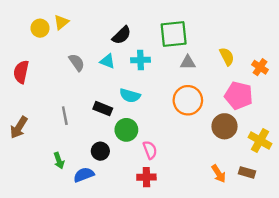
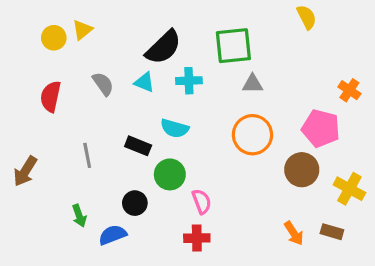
black semicircle: (122, 35) -> (163, 47), size x1.4
yellow semicircle: (227, 57) -> (307, 17), moved
red semicircle: (21, 72) -> (51, 97), moved

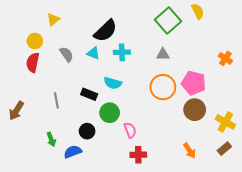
yellow circle: (54, 38) -> (35, 41), moved
green square: (233, 46) -> (168, 20), moved, turned -35
pink pentagon: (321, 128) -> (194, 83), moved
brown rectangle: (332, 232) -> (224, 149), moved, turned -56
red cross: (197, 238) -> (138, 155), moved

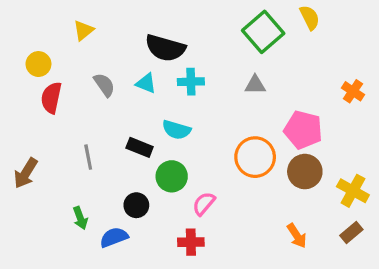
black semicircle: (106, 31) -> (165, 48), turned 60
yellow circle: (35, 41) -> (38, 64), moved
orange circle: (163, 87) -> (255, 157), moved
pink semicircle: (130, 130) -> (204, 204), turned -119
red cross: (138, 155) -> (191, 242), moved

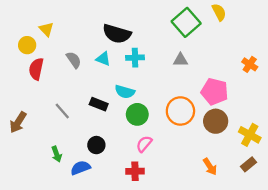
yellow triangle: (83, 30) -> (46, 29), moved, turned -35
gray line: (88, 157) -> (62, 111), turned -30
green circle: (172, 176) -> (137, 114), moved

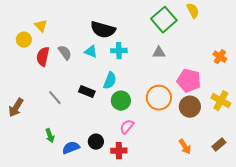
red semicircle: (36, 69) -> (43, 57), moved
cyan semicircle: (125, 92) -> (110, 81), turned -84
yellow cross: (250, 135) -> (221, 101), moved
black circle: (96, 145) -> (96, 142), moved

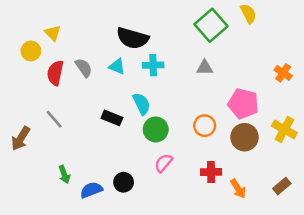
cyan semicircle: (110, 81) -> (142, 104), turned -48
gray line: (55, 98) -> (54, 119), moved
orange circle: (159, 98) -> (205, 126), size x0.7
red cross: (119, 151) -> (211, 172), moved

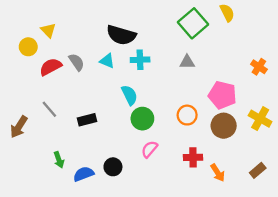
red semicircle: (55, 73) -> (51, 67), turned 50
black rectangle: (112, 118) -> (87, 120), moved, turned -36

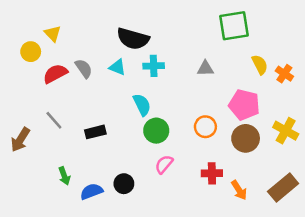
yellow semicircle: (227, 13) -> (260, 65), moved
green square: (193, 23) -> (234, 26), moved, turned 32
brown rectangle: (258, 170) -> (283, 188), size x1.6

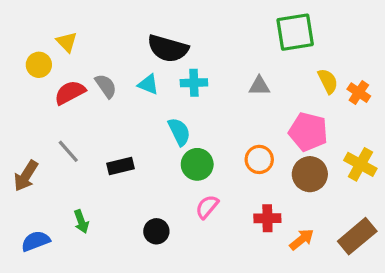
orange arrow: (239, 190) -> (302, 239), turned -96
blue semicircle: (92, 191) -> (36, 241), moved

